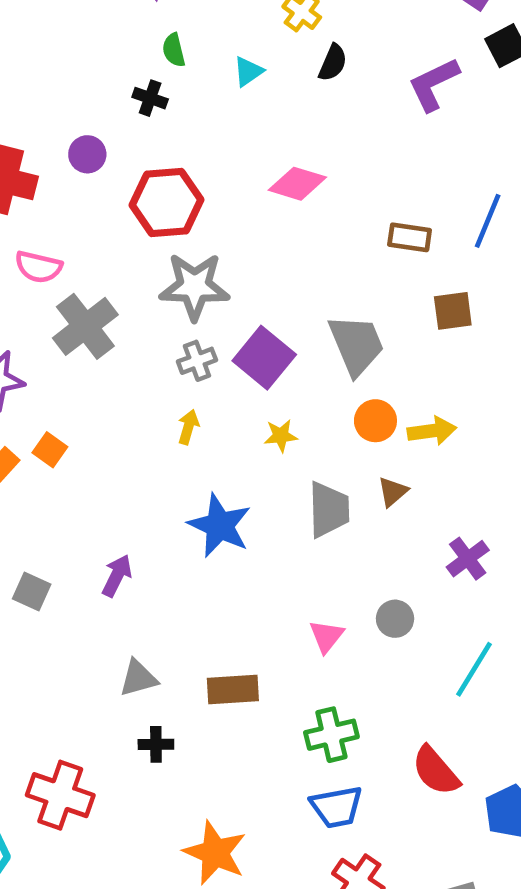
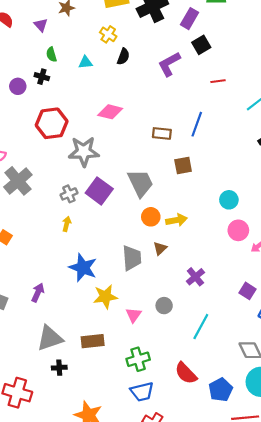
cyan triangle: (248, 71) -> (85, 62), turned 32
purple circle: (87, 154) -> (18, 86), moved
gray star: (194, 286) -> (84, 152), moved
yellow star: (281, 436) -> (105, 297), moved, size x1.6
gray triangle: (138, 678) -> (50, 338), size x1.5

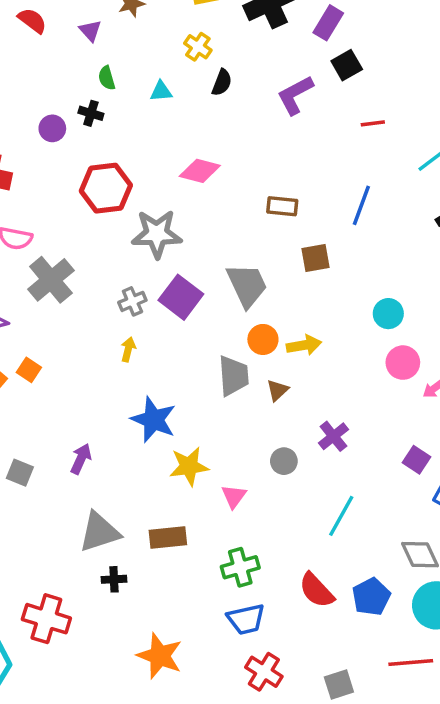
blue line: (197, 124) -> (361, 205), moved
gray trapezoid: (132, 258) -> (233, 376), moved
gray circle: (164, 306) -> (284, 461), moved
blue pentagon: (221, 390) -> (371, 597), moved

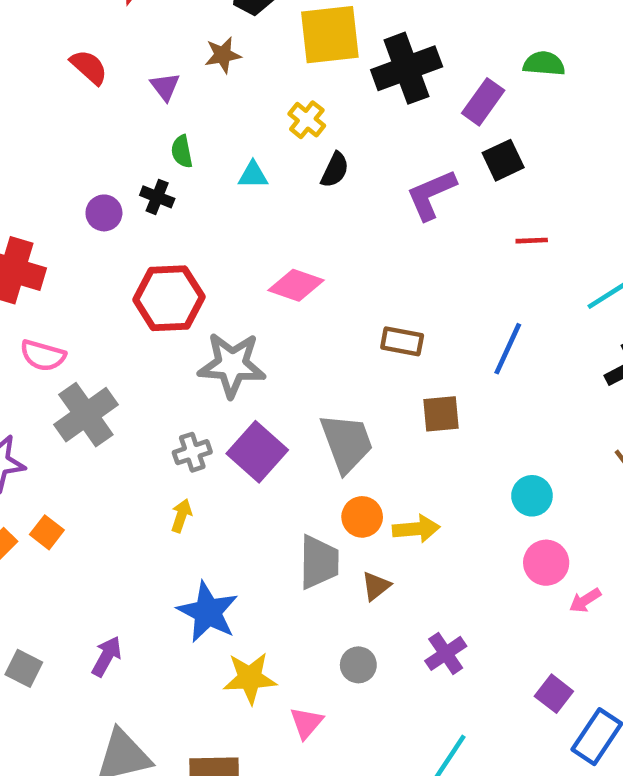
gray circle: (284, 461) -> (358, 665), moved

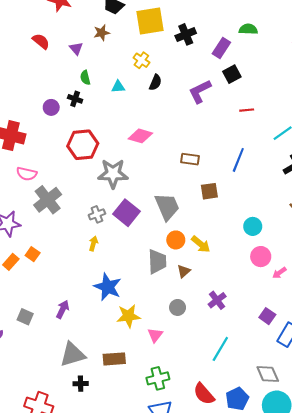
black cross: (407, 68) -> (186, 34), size x0.7
yellow arrow: (416, 529) -> (201, 244), turned 48

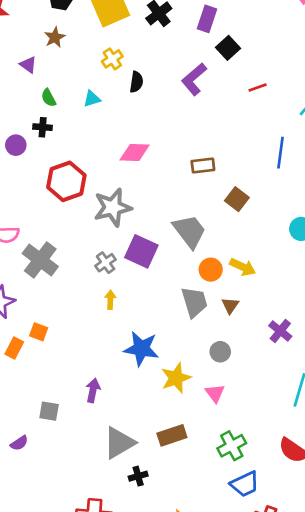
yellow cross: (141, 60) -> (112, 59), turned 35
blue line: (238, 160) -> (280, 153), moved
brown square: (209, 191) -> (237, 199), turned -30
gray circle: (178, 307) -> (220, 352), moved

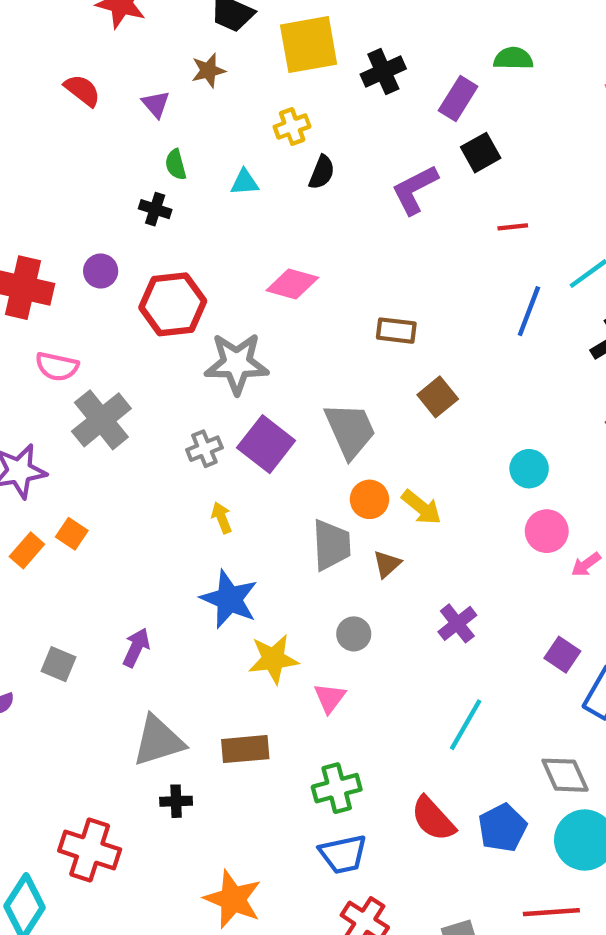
purple circle: (16, 145) -> (101, 271), moved
blue line: (280, 153) -> (529, 311), moved
yellow arrow: (110, 300) -> (222, 518), moved, turned -36

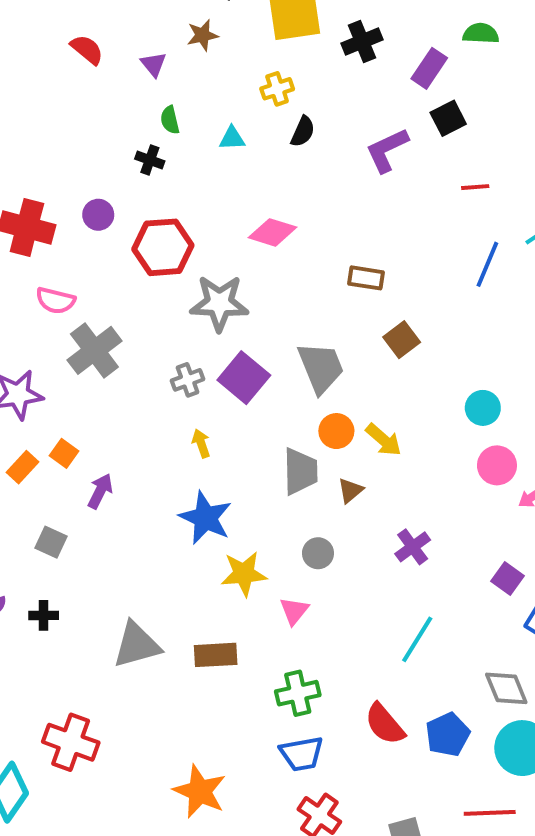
purple arrow: (136, 648) -> (100, 491), moved
gray square: (59, 664) -> (51, 542), moved
black cross: (176, 801) -> (44, 615), moved

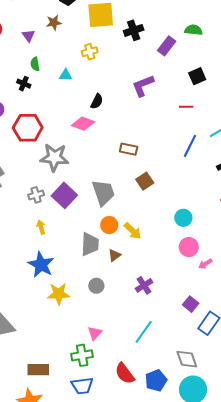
black square: (448, 118) -> (197, 76), moved
black semicircle: (303, 131) -> (97, 101), moved
pink triangle: (294, 611) -> (95, 333), moved
brown rectangle: (216, 655) -> (38, 370), moved

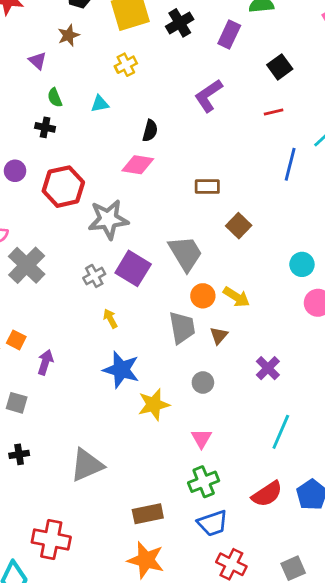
pink triangle: (95, 333) -> (201, 438), moved
red semicircle: (125, 373) -> (267, 494), turned -75

